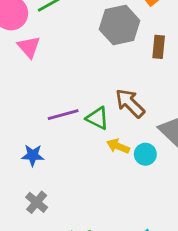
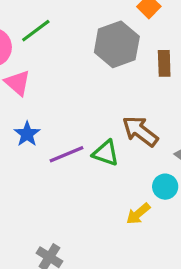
yellow arrow: (118, 146) -> (138, 214), moved, turned -55
blue star: (33, 155) -> (27, 134), moved, turned -30

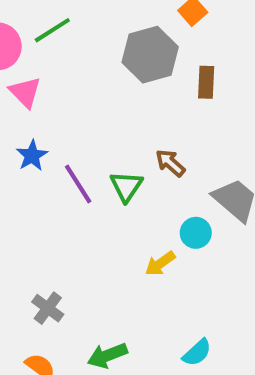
brown arrow: (140, 131) -> (170, 163), size x0.7
green triangle: (106, 153) -> (126, 186), turned 40
purple line: (66, 154) -> (78, 184), turned 76

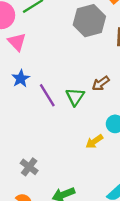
brown arrow: (170, 163) -> (101, 83), turned -78

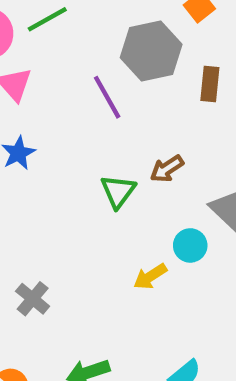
purple line: (47, 95) -> (107, 97), moved
gray cross: (29, 167) -> (33, 299), moved

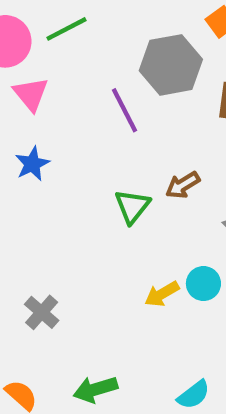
cyan circle: (190, 245) -> (203, 284), moved

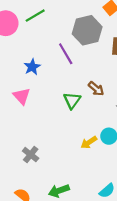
pink triangle: (31, 94) -> (22, 96), moved
blue star: (32, 164) -> (32, 67), moved
brown arrow: (183, 185) -> (96, 89), turned -105

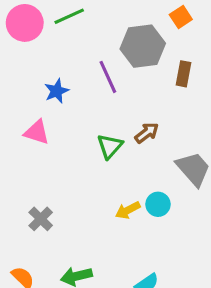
brown arrow: (96, 89) -> (147, 133), turned -84
pink triangle: (22, 96) -> (37, 132), turned -36

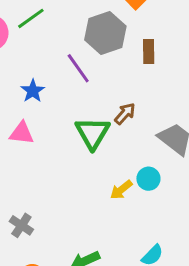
green triangle: (110, 146) -> (93, 133), size x1.4
gray cross: (41, 219) -> (21, 225), moved

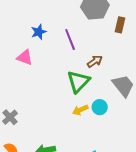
purple line: (78, 68) -> (70, 39), moved
green triangle: (93, 133) -> (78, 82), moved

